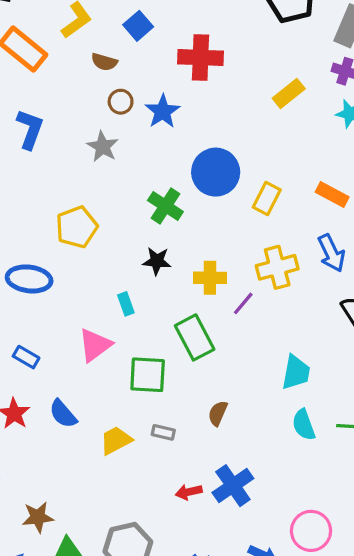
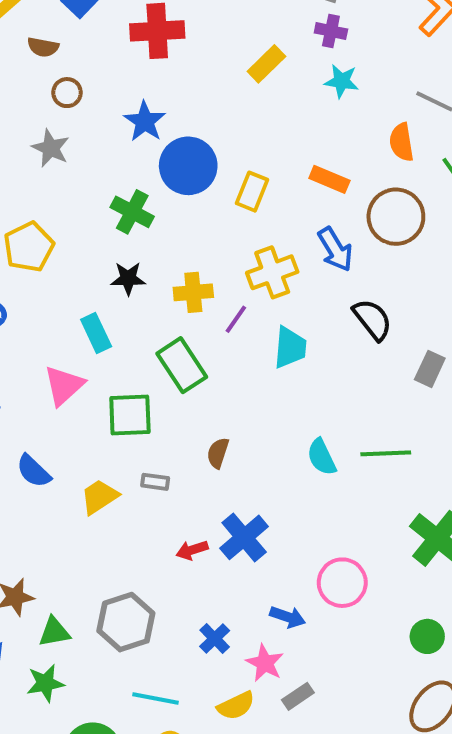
blue star: (163, 111) -> (145, 121), moved
cyan rectangle: (126, 304) -> (96, 333), size x1.4
cyan trapezoid: (296, 372) -> (290, 347), moved

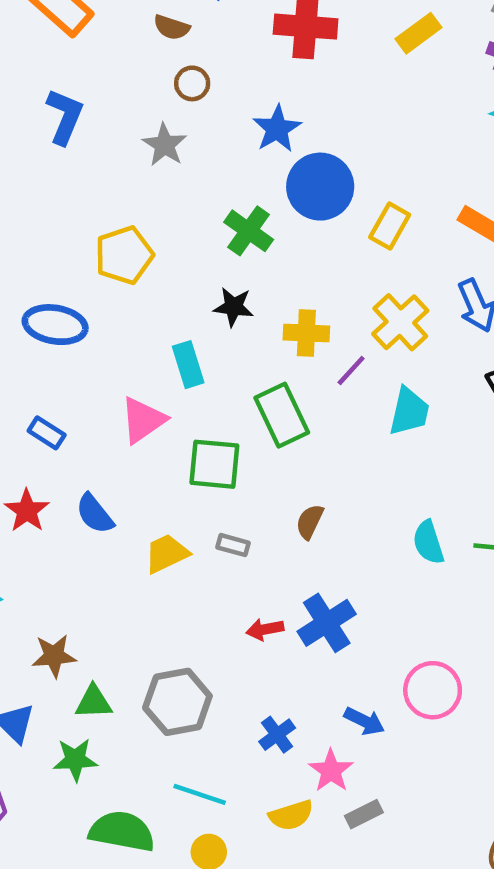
yellow rectangle: (266, 64) -> (418, 33), moved
yellow cross: (272, 272) -> (400, 322), turned -30

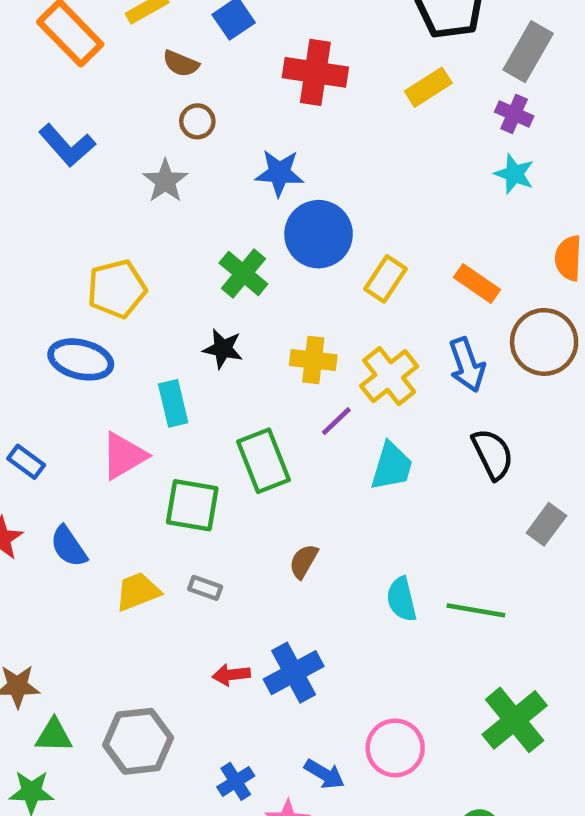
blue L-shape: (65, 117) -> (67, 145), turned 112
blue star: (277, 129) -> (279, 173), turned 30
blue ellipse: (55, 325) -> (81, 359), moved
yellow cross: (306, 333) -> (313, 360), moved
brown semicircle: (310, 522) -> (304, 561), moved

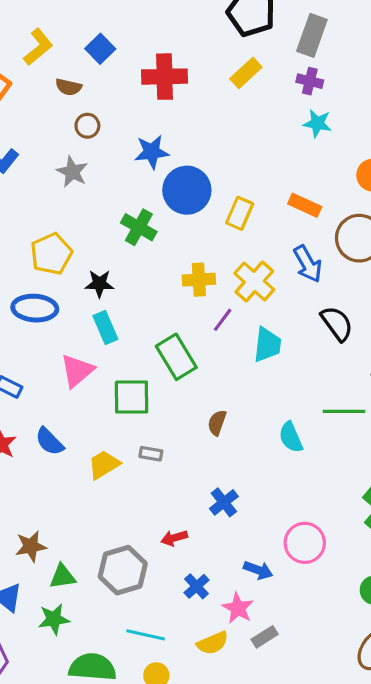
black star: (223, 349) -> (99, 284), moved
green line: (476, 610) -> (344, 411), moved
blue cross: (294, 673) -> (224, 502), size x0.7
red arrow: (231, 675) -> (174, 538), moved

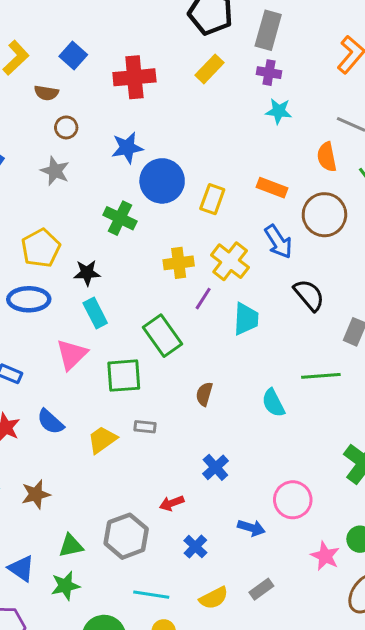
brown star: (31, 546) -> (36, 494), moved
pink star: (238, 608) -> (325, 556), moved

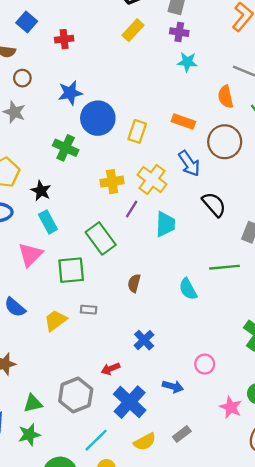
red cross: (134, 77) -> (64, 39), moved, size x0.6
black star: (87, 273) -> (41, 191), turned 30
pink circle: (293, 500) -> (205, 364), size x0.7
blue cross: (195, 547) -> (130, 402), size x1.8
cyan line: (151, 595) -> (96, 440), turned -52

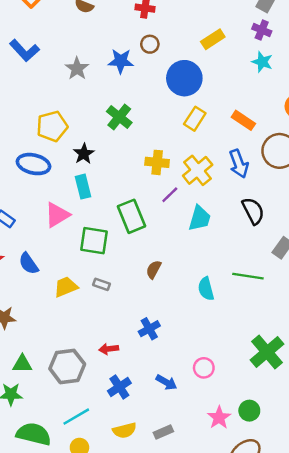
yellow rectangle: (133, 30) -> (213, 39), moved
brown circle: (22, 78) -> (150, 44), moved
blue star: (70, 93) -> (121, 61), moved
blue circle: (98, 118) -> (184, 78), moved
blue cross: (130, 402) -> (119, 387), size x0.7

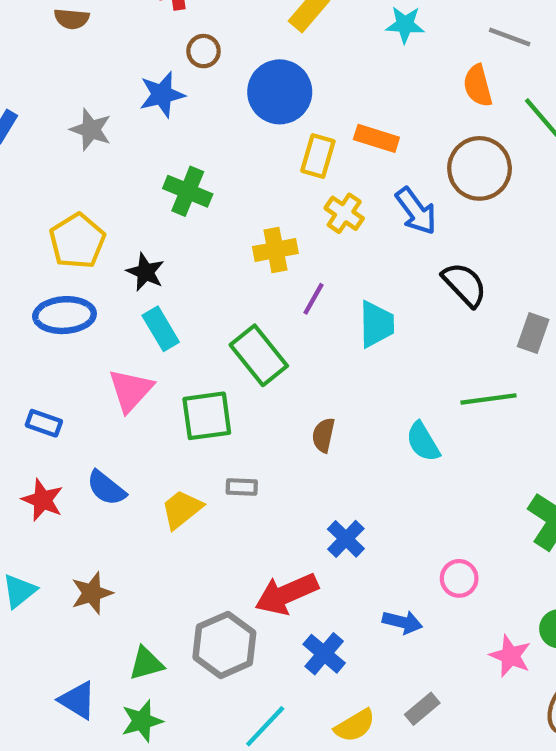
orange rectangle: (243, 120) -> (376, 138), moved
yellow cross: (198, 170) -> (344, 213), moved, size x0.7
red arrow: (109, 349) -> (287, 594), size x1.8

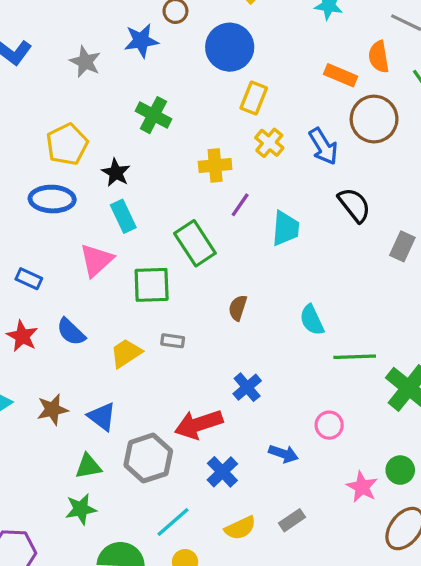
orange rectangle: (376, 138) -> (341, 75), moved
green line: (489, 399) -> (355, 357), moved
blue triangle: (78, 700) -> (102, 417), moved

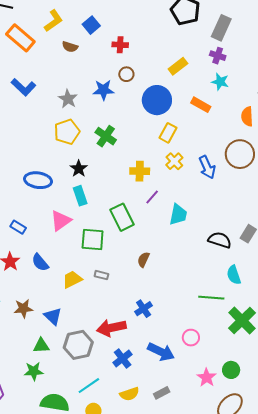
orange rectangle: (341, 75) -> (201, 105), moved
yellow pentagon: (67, 144) -> (67, 132), moved
black semicircle: (354, 205) -> (220, 240), moved, turned -40
cyan semicircle: (312, 320) -> (234, 275), moved
blue arrow: (283, 454) -> (161, 352), size x1.5

